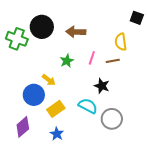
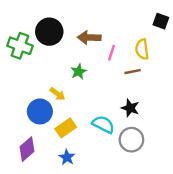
pink line: (92, 58) -> (111, 53), moved
black star: (102, 86) -> (130, 108), moved

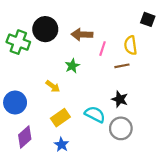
blue circle: (40, 111) -> (15, 103), moved

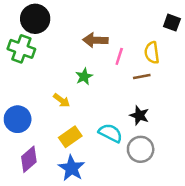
black circle: (45, 29) -> (35, 19), moved
blue star: (61, 145) -> (72, 168), size x1.5

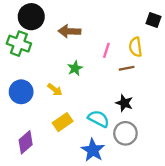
brown arrow: (95, 40) -> (69, 31), moved
blue circle: (18, 119) -> (21, 92), moved
blue star: (72, 168) -> (93, 150), moved

